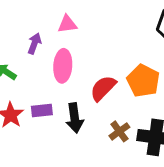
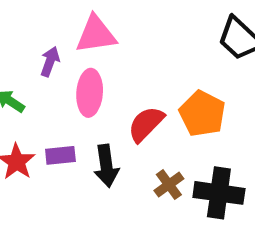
pink triangle: (67, 24) -> (96, 34), size x1.5

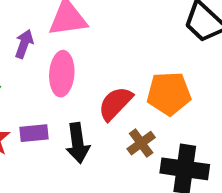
orange pentagon: (202, 114) -> (169, 93), turned -30
brown cross: (169, 185) -> (141, 143), moved

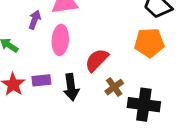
orange pentagon: (169, 93) -> (149, 43), moved

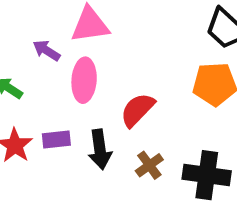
purple arrow: (35, 20) -> (46, 50), turned -78
brown cross: (114, 87) -> (149, 165), moved

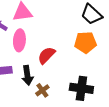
brown cross: (149, 165) -> (42, 90), moved

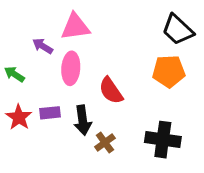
red semicircle: (46, 55) -> (111, 91), turned -78

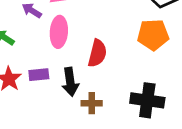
red semicircle: (111, 91) -> (97, 53), turned -132
brown cross: (105, 143) -> (92, 103), turned 36

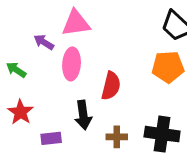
purple rectangle: (39, 75) -> (51, 138), moved
brown cross: (92, 103) -> (117, 137), moved

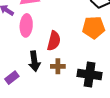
brown cross: (117, 137) -> (58, 66), moved
purple rectangle: (51, 138) -> (12, 78), turned -32

